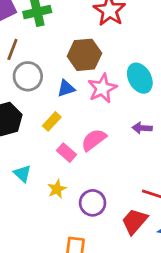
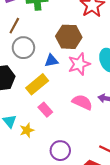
yellow rectangle: (52, 121) -> (37, 84), size x1.5
pink semicircle: (94, 140) -> (82, 102), moved, turned 54
yellow star: (57, 189) -> (27, 130), moved

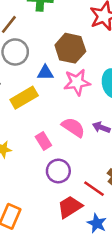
pink rectangle: (45, 110) -> (43, 141), moved
purple circle: (60, 151) -> (58, 171), moved

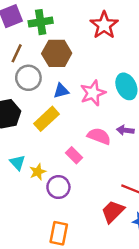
brown hexagon: (70, 48) -> (57, 53), moved
purple circle: (58, 171) -> (58, 187), moved

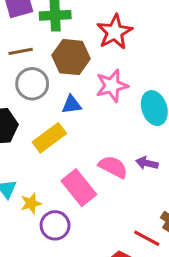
red star: (104, 25) -> (115, 32), moved
brown line: (17, 53) -> (21, 51), turned 48
pink star: (93, 93) -> (112, 86), moved
pink rectangle: (74, 155) -> (79, 188), size x1.6

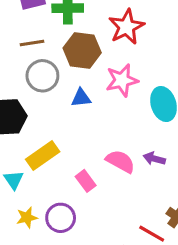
yellow rectangle: (49, 138) -> (43, 155), moved
pink rectangle: (79, 188) -> (86, 181), size x0.6
yellow star: (31, 203) -> (27, 217), moved

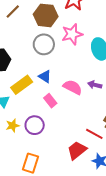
brown line: (32, 43) -> (13, 11), turned -35
gray circle: (42, 76) -> (44, 44), moved
blue triangle: (81, 98) -> (45, 76), moved, turned 40

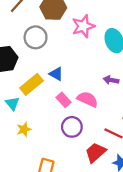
gray circle: (44, 44) -> (36, 37), moved
pink semicircle: (73, 87) -> (87, 99), moved
purple circle: (35, 125) -> (72, 127), moved

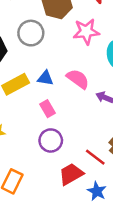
blue triangle: (56, 74) -> (45, 78), turned -32
pink semicircle: (87, 99) -> (78, 79), moved

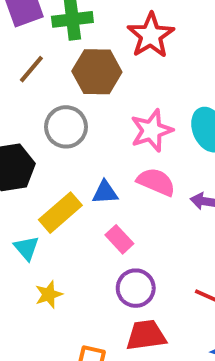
pink star: (86, 32) -> (152, 130), moved
red trapezoid: (71, 174) -> (146, 335), moved, turned 35

